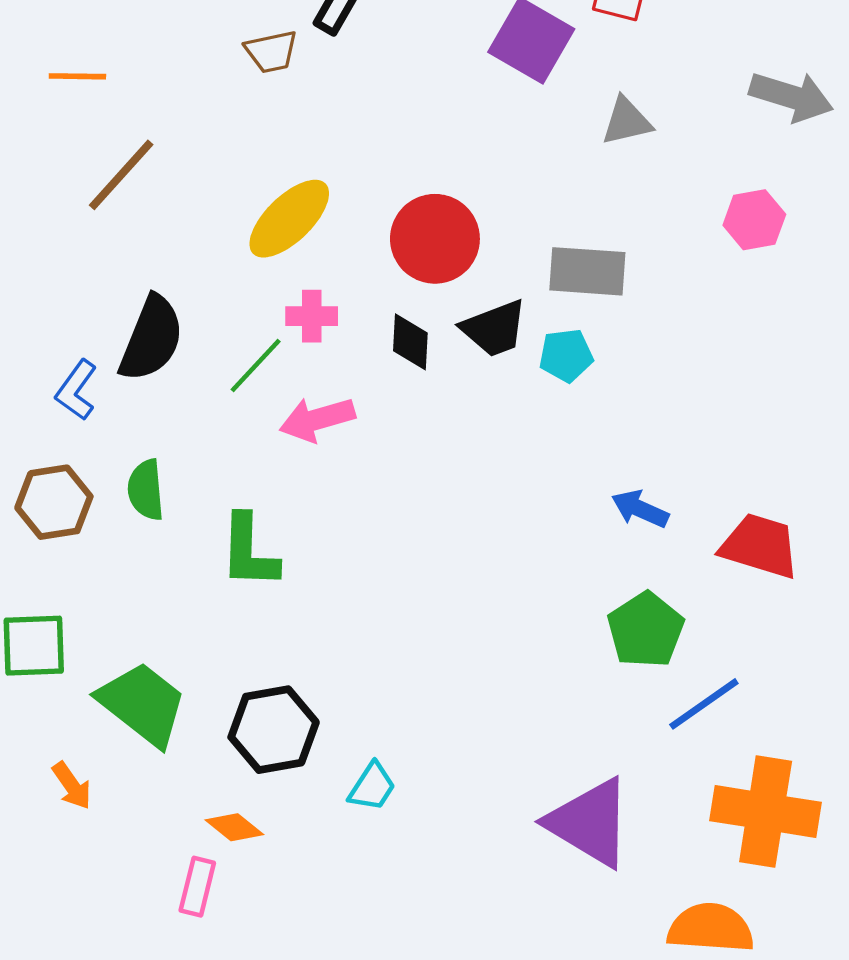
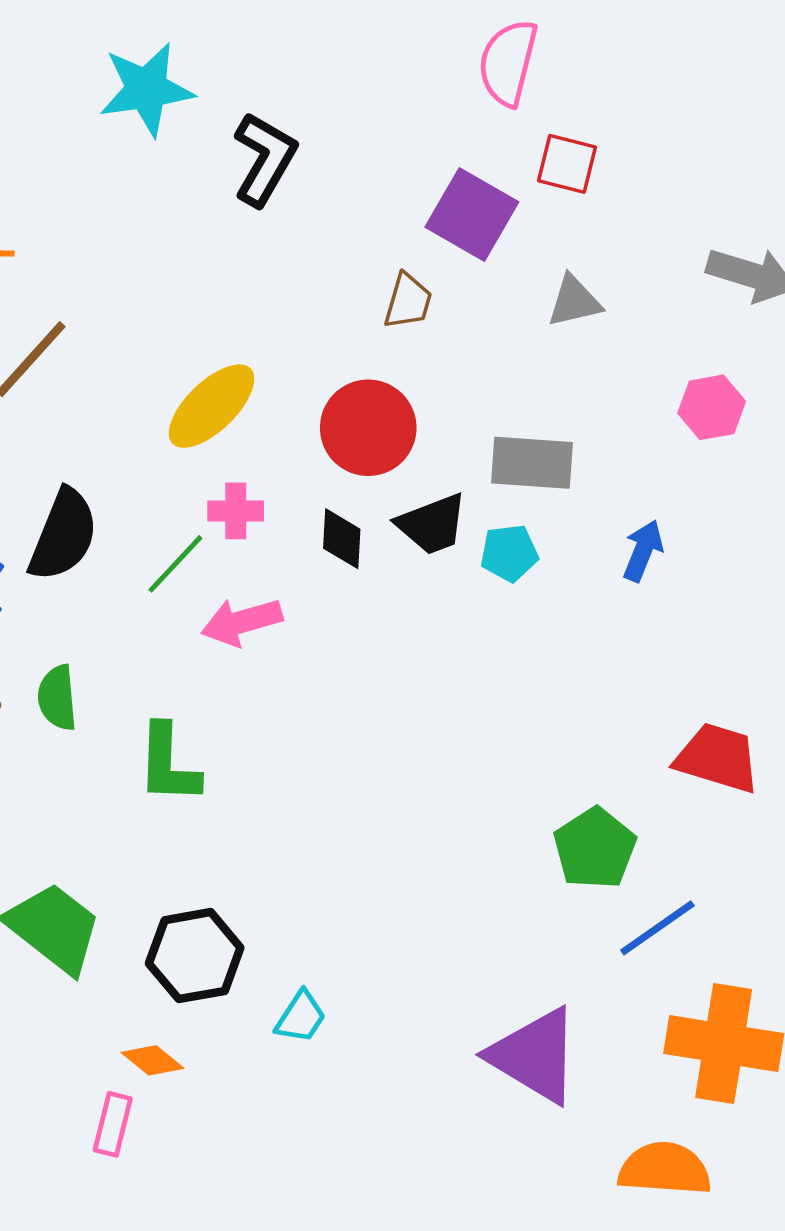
brown trapezoid: (271, 52) -> (408, 301), moved, turned -62
blue arrow: (640, 509) -> (643, 551), moved, turned 88

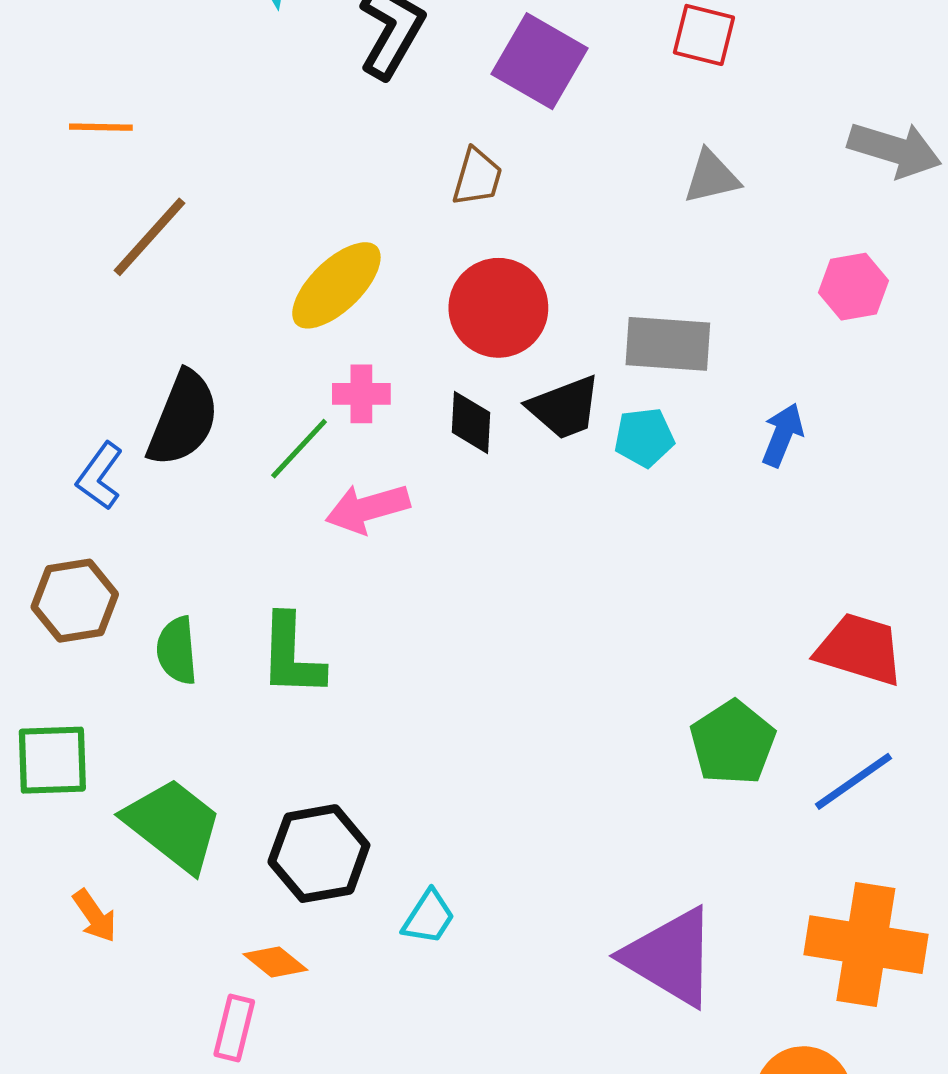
purple square: (472, 214) -> (540, 61), moved
brown trapezoid: (408, 301) -> (477, 177), moved
green semicircle: (57, 698) -> (177, 650), moved
blue line: (657, 928) -> (854, 781), moved

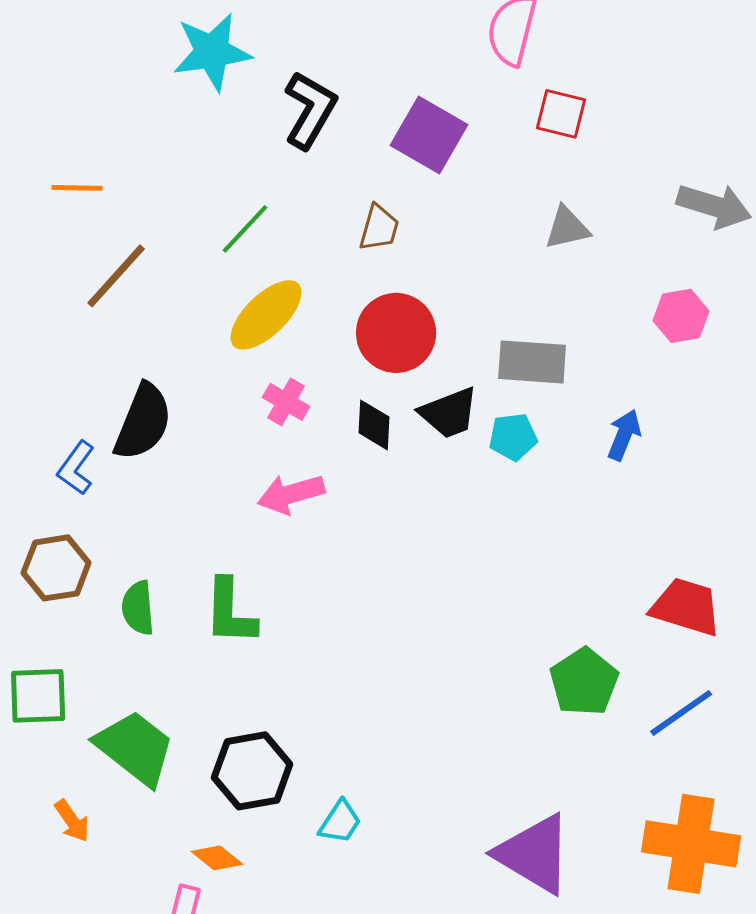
pink cross: (361, 394) -> (286, 402), turned 30
green line: (299, 449) -> (245, 229), moved

